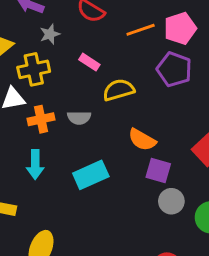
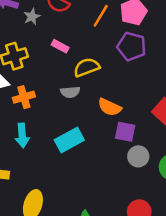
orange line: (141, 30) -> (101, 16), turned -35
gray star: (50, 34) -> (32, 17), moved
gray semicircle: (79, 118) -> (70, 92), moved

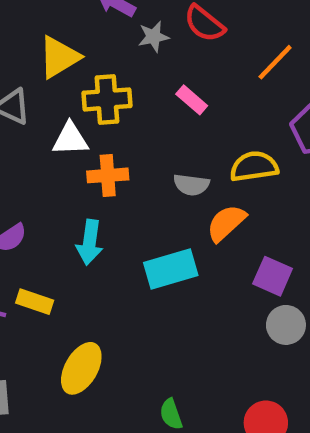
yellow semicircle: (87, 67) -> (254, 167), moved
orange semicircle: (110, 107) -> (226, 223), moved, turned 100

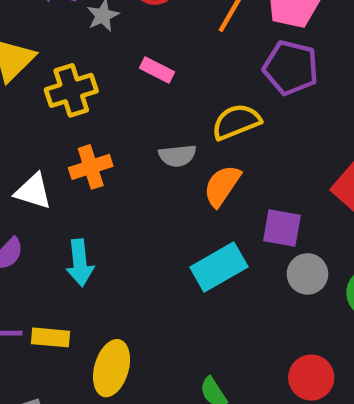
white triangle: (70, 139) -> (33, 191), moved, turned 33
cyan arrow: (90, 242) -> (80, 263), moved
cyan rectangle: (171, 269) -> (219, 267), moved
yellow rectangle: (35, 302) -> (51, 337), moved

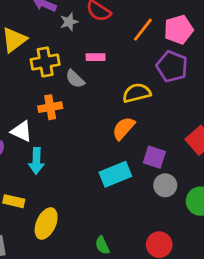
pink rectangle: (157, 70) -> (96, 57), turned -36
gray semicircle: (177, 156) -> (75, 79), moved, turned 42
white triangle: (33, 191) -> (22, 131), moved

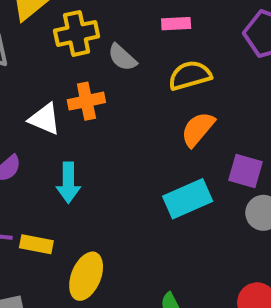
pink rectangle: (96, 57) -> (176, 24), moved
yellow semicircle: (137, 93) -> (190, 75), moved
white triangle: (22, 131) -> (45, 119), moved

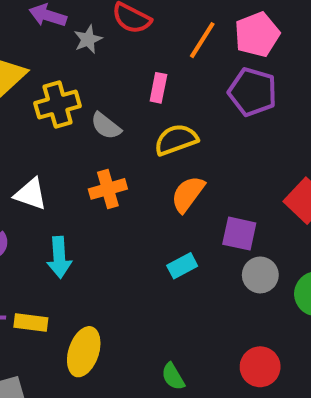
pink rectangle: (176, 24) -> (158, 88), turned -72
orange cross: (86, 101) -> (108, 189), moved
cyan rectangle: (188, 199) -> (182, 266), size x0.6

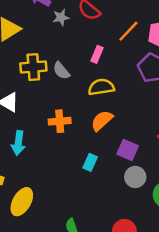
yellow cross: (58, 105) -> (33, 67), moved
orange cross: (108, 189) -> (60, 121), moved
cyan rectangle: (182, 266) -> (90, 162), turned -49

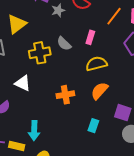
gray semicircle: (61, 71) -> (64, 44), moved
cyan arrow: (18, 143) -> (34, 131), moved

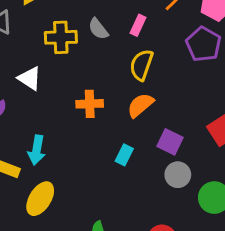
yellow semicircle: (96, 64) -> (141, 65), turned -65

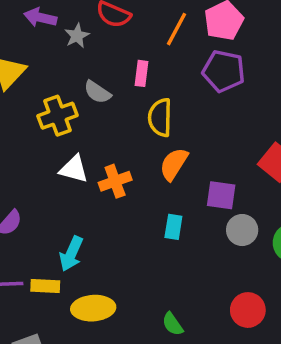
white triangle: (30, 78) -> (74, 169), moved
cyan arrow: (37, 150) -> (71, 254), turned 32
yellow ellipse: (40, 199) -> (93, 308), turned 72

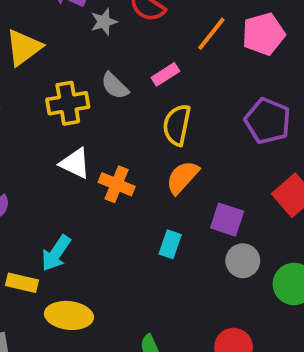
purple pentagon: (224, 71) -> (268, 121), moved
pink rectangle: (141, 73) -> (165, 74), turned 40
orange cross: (115, 181) -> (117, 184), turned 32

